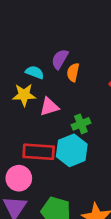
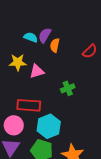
cyan semicircle: (35, 72) -> (31, 37), moved
green cross: (81, 124) -> (68, 88), moved
cyan hexagon: (72, 150) -> (49, 126), moved

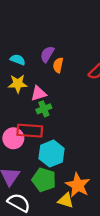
cyan semicircle: (31, 37) -> (18, 60), moved
green cross: (68, 88) -> (44, 109), moved
pink circle: (14, 125) -> (13, 138), moved

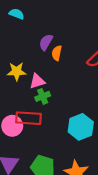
cyan semicircle: (18, 60) -> (17, 14), moved
cyan hexagon: (52, 154) -> (81, 127), moved

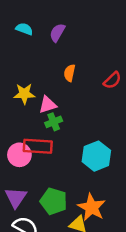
purple semicircle: (46, 42) -> (57, 33), moved

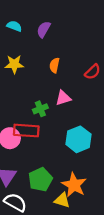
yellow star: (24, 94) -> (14, 64), moved
pink triangle: (48, 105) -> (63, 98), moved
green pentagon: (54, 201) -> (40, 180), turned 30

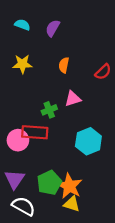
orange star: (74, 185) -> (69, 186), moved

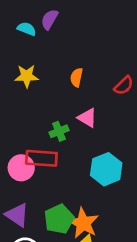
purple semicircle: (53, 28) -> (50, 19), moved
pink triangle: (73, 99) -> (87, 118), turned 48
purple triangle: (15, 179) -> (17, 215), turned -30

